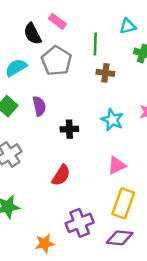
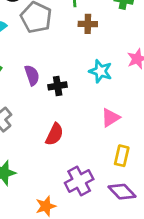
purple semicircle: (39, 106) -> (32, 75), moved
yellow rectangle: (123, 203) -> (122, 156), size x0.7
purple diamond: (120, 238) -> (122, 192), turned 48

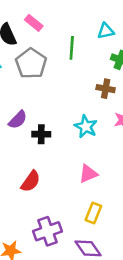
brown cross: (88, 24) -> (106, 89), moved
purple semicircle: (32, 75) -> (18, 120), turned 54

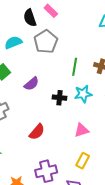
green line: (72, 48) -> (75, 67), moved
cyan star: (86, 127) -> (83, 94), turned 30
black cross: (41, 134) -> (59, 98), moved

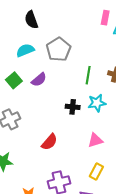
pink rectangle: (51, 11) -> (105, 18), moved, turned 56
black semicircle: (30, 18) -> (31, 20), moved
purple semicircle: (32, 84) -> (39, 80), moved

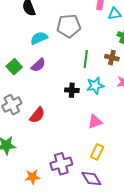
gray pentagon: (59, 49) -> (69, 26), moved, turned 30
cyan semicircle: (25, 50) -> (39, 38), moved
red semicircle: (49, 142) -> (37, 115), moved

